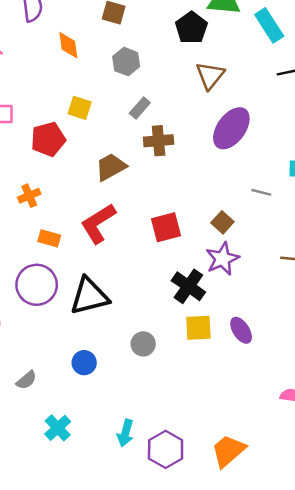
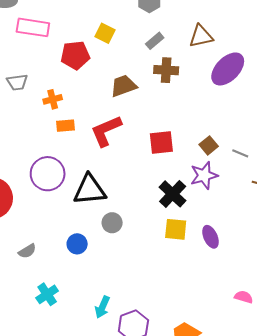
brown triangle: (210, 76) -> (201, 36), moved, turned 30
gray line: (261, 192) -> (240, 153), moved
orange rectangle: (49, 238) -> (66, 126), moved, turned -30
gray circle: (143, 344) -> (112, 223), moved

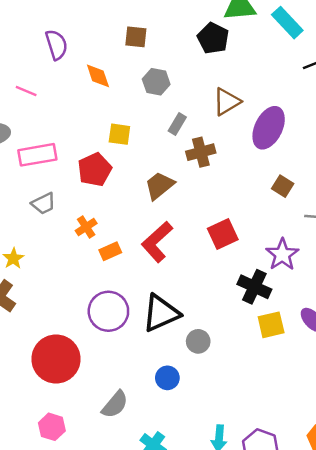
gray trapezoid: (17, 82) -> (43, 203), moved
brown square: (209, 145) -> (283, 186), moved
gray semicircle: (27, 251) -> (115, 404), size x1.4

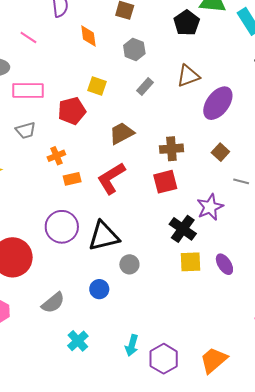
brown cross: (201, 152) -> (171, 149), moved

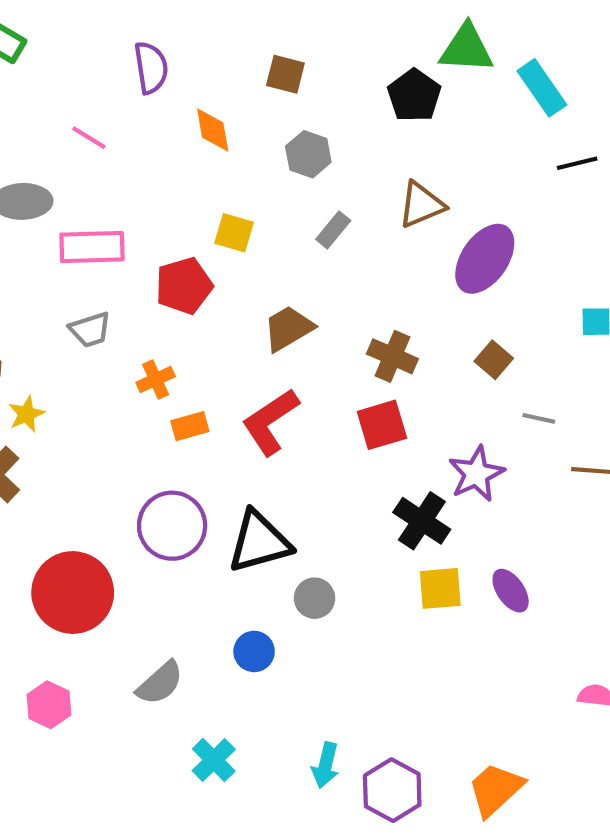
brown cross: (171, 149) -> (392, 356), turned 30

